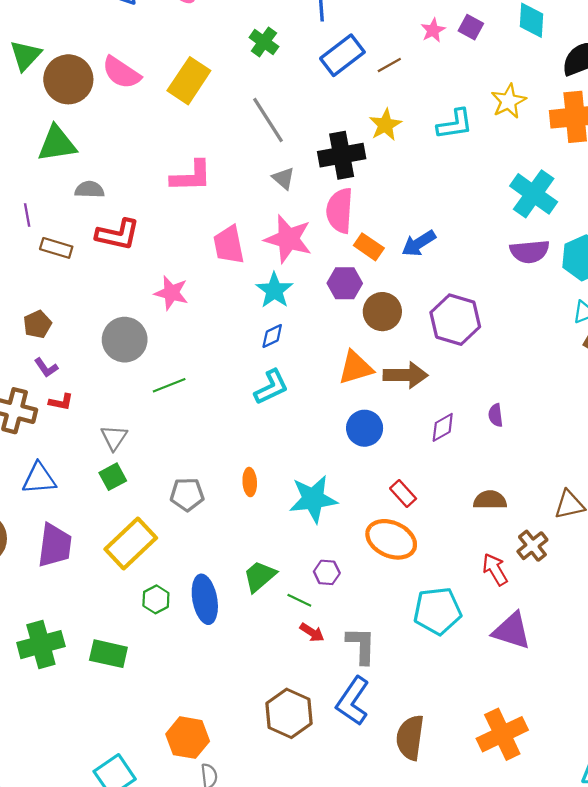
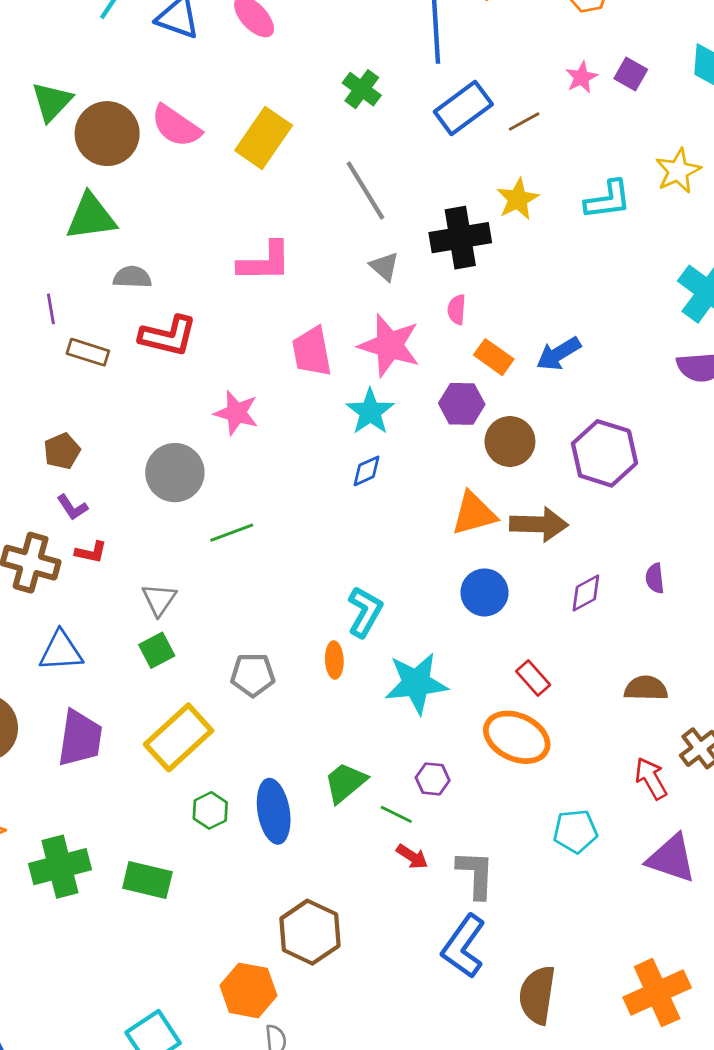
pink semicircle: (340, 211) -> (457, 310), size x0.5
cyan L-shape: (271, 387) -> (365, 612), moved, turned -36
cyan pentagon: (437, 611) -> (575, 831), size x0.7
brown hexagon: (289, 713) -> (310, 932), moved

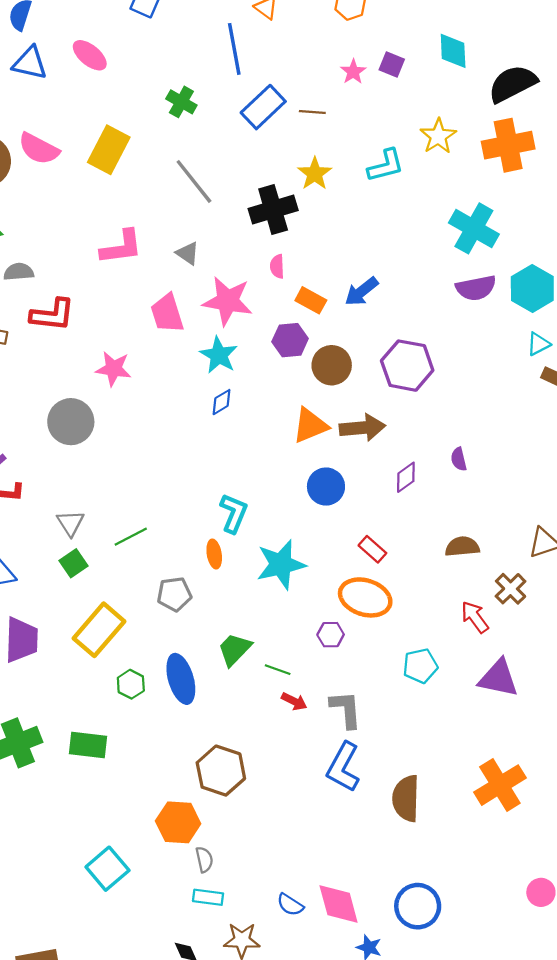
brown line: (524, 122) -> (312, 112), turned 40
gray triangle: (384, 266) -> (188, 253), moved
green line: (232, 533) -> (131, 537), moved
gray pentagon: (253, 675) -> (174, 594), moved
purple hexagon: (433, 779) -> (331, 635), moved

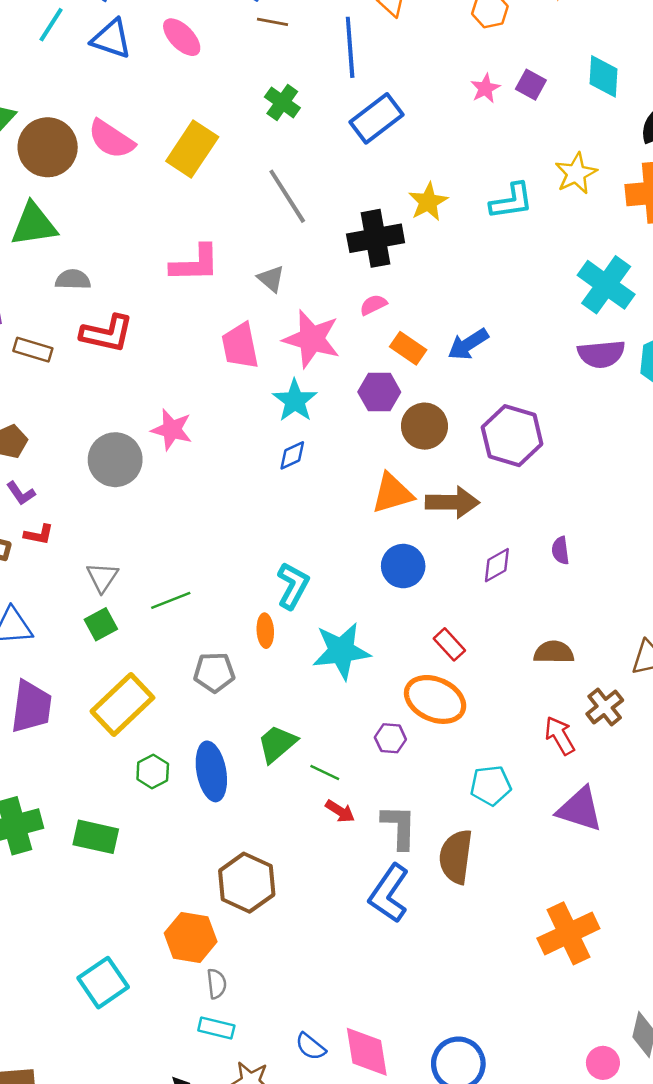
brown line: (312, 112) -> (273, 22), moved
pink semicircle: (277, 266) -> (373, 305), turned 60
pink star: (114, 369) -> (172, 430), moved
brown semicircle: (406, 798) -> (456, 857), moved

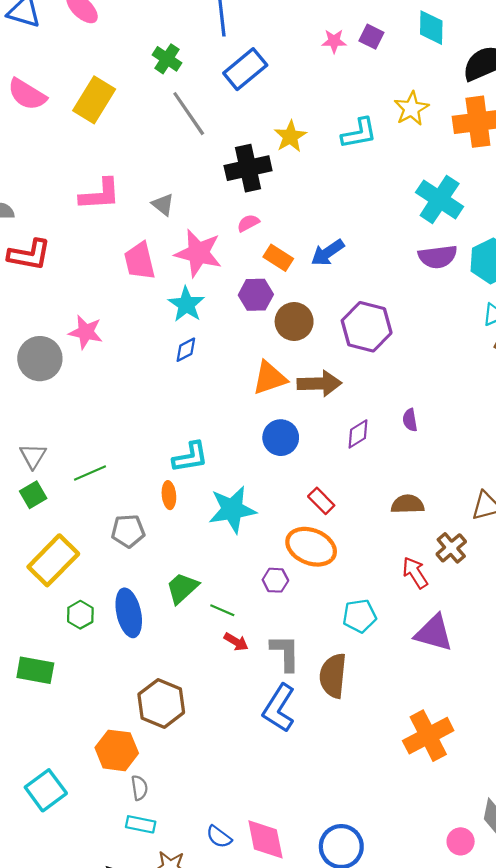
pink star: (485, 88) -> (334, 41), turned 30
gray line: (287, 196) -> (189, 114), moved
cyan L-shape: (293, 586) -> (190, 457), turned 54

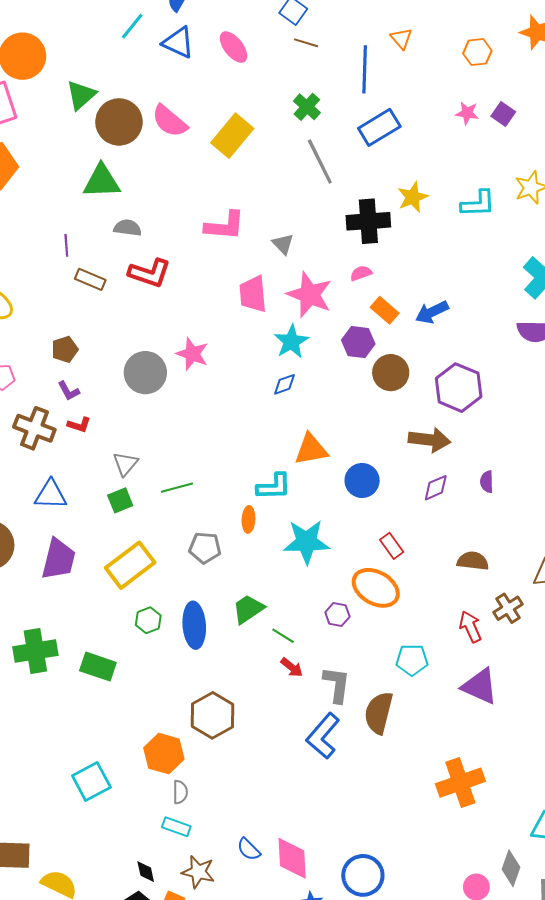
orange triangle: (270, 378) -> (311, 449), moved
brown arrow: (319, 384) -> (429, 440), moved

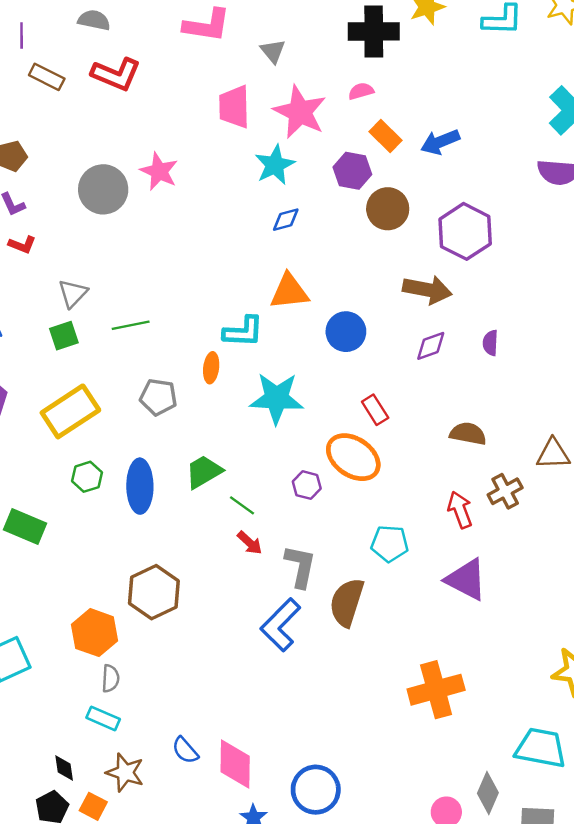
blue diamond: (285, 384) -> (286, 220), moved

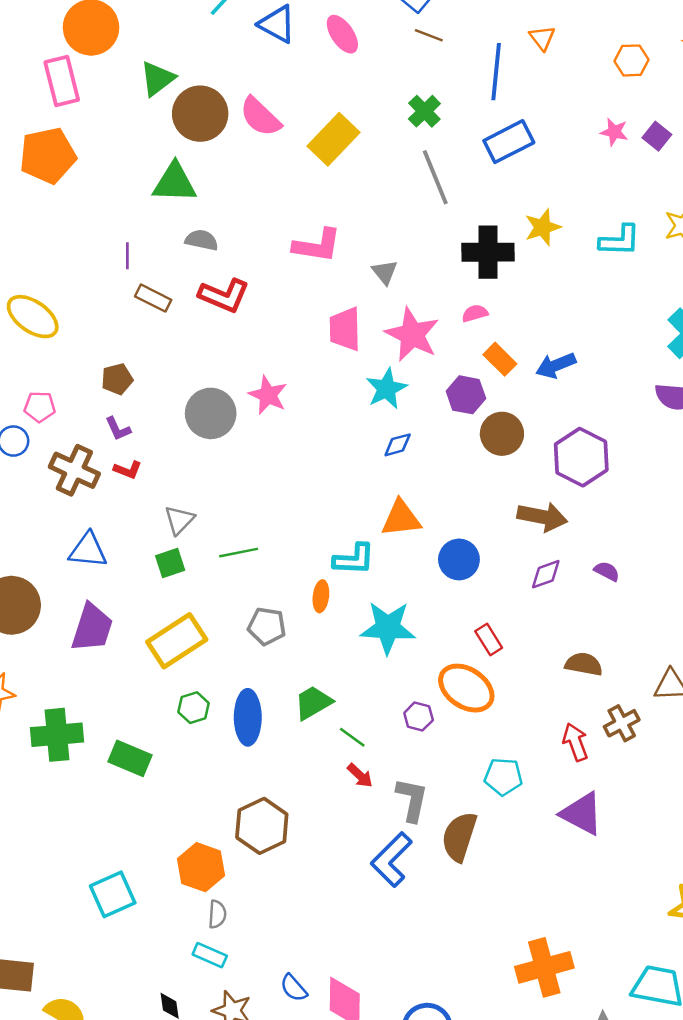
purple semicircle: (490, 343) -> (607, 571), turned 115
orange cross: (436, 690) -> (544, 967), moved

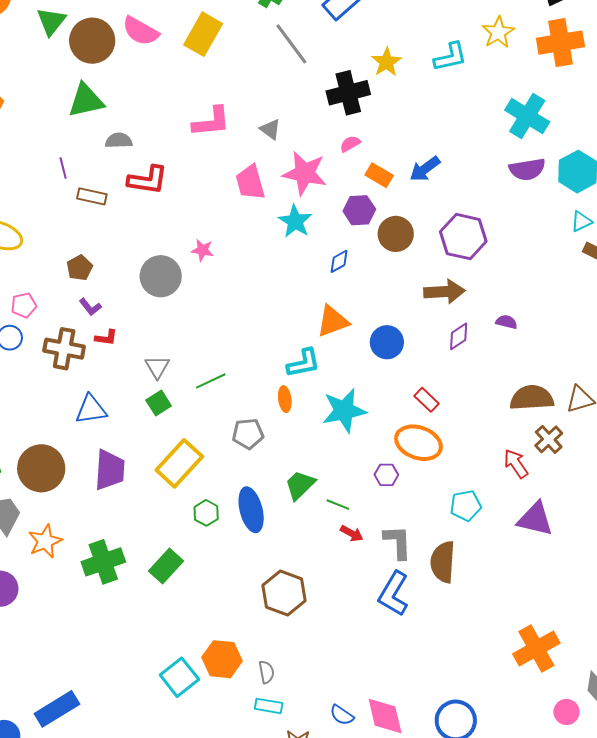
pink star: (268, 395) -> (202, 250), size x0.7
blue diamond: (398, 445) -> (339, 261), moved
brown semicircle: (584, 664) -> (532, 398), moved, size x1.4
green rectangle: (130, 758) -> (166, 566), turned -56
orange hexagon: (201, 867) -> (222, 659), moved

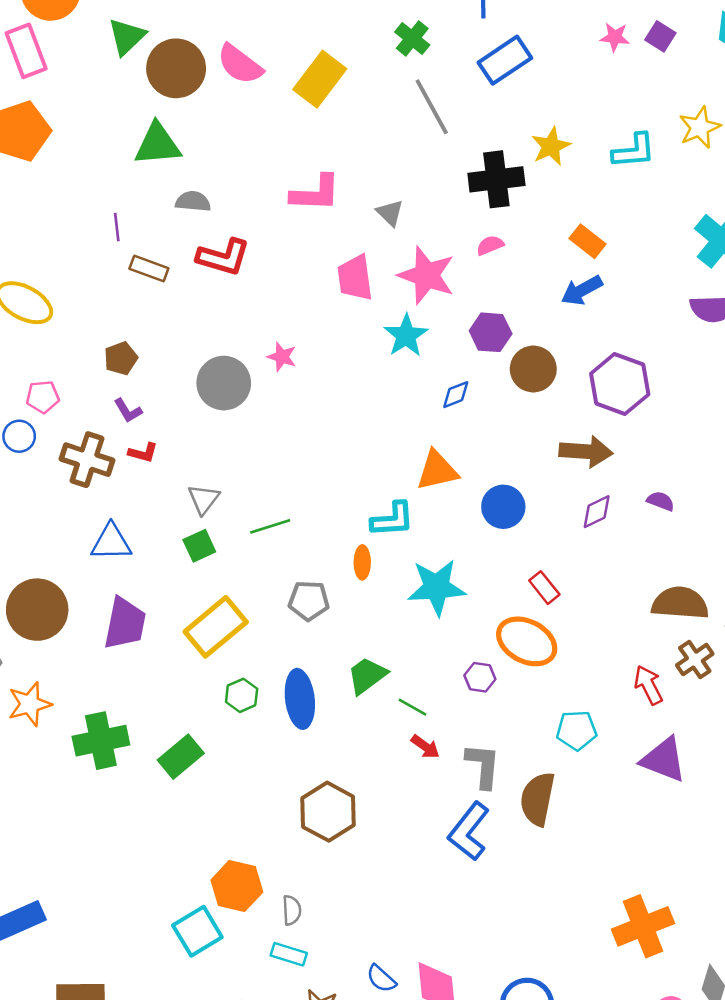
orange rectangle: (379, 175) -> (588, 241), moved
cyan square: (179, 677) -> (197, 931), moved

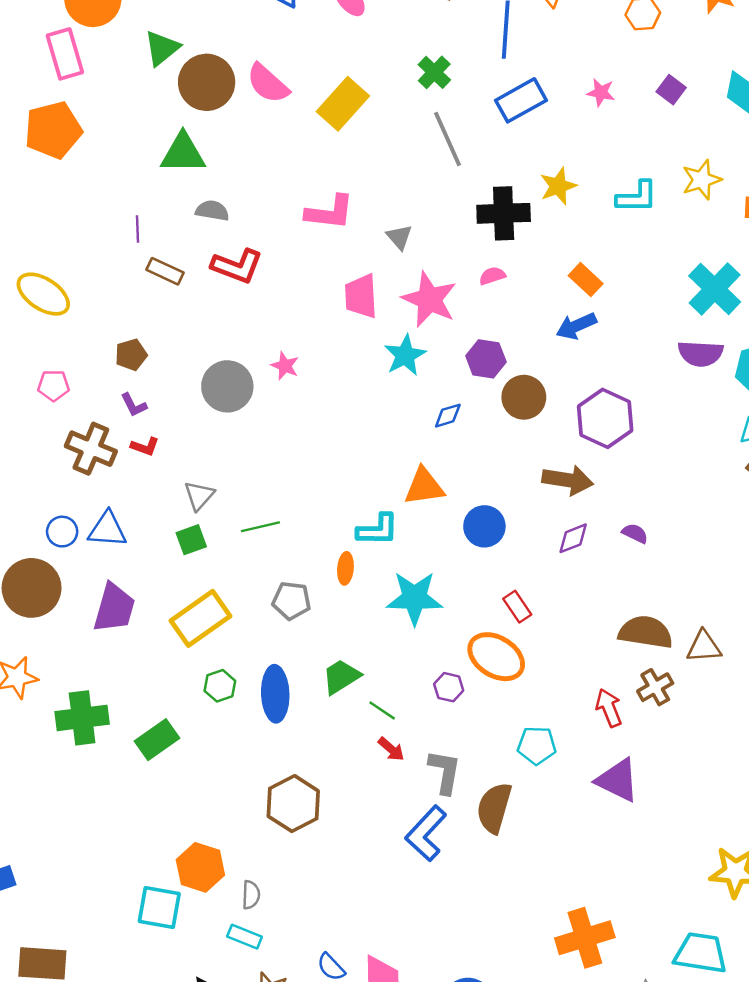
pink star: (615, 37) -> (601, 92), moved
blue circle: (19, 436) -> (62, 532), moved
cyan square: (197, 931) -> (159, 907), turned 36

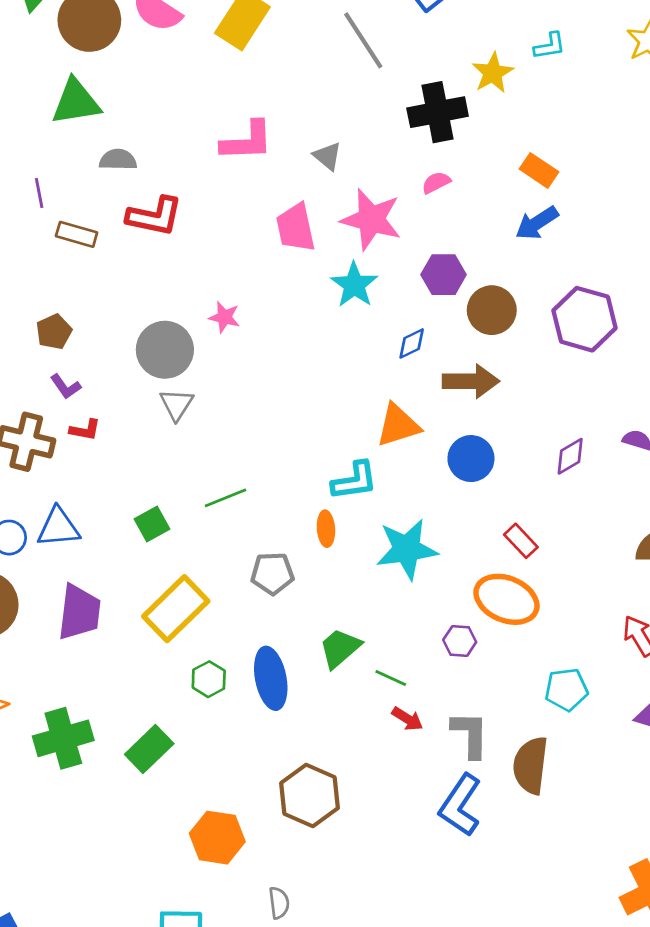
cyan L-shape: (637, 197) -> (550, 46), moved, size x0.7
brown arrow: (568, 480) -> (471, 381), moved
gray triangle: (199, 496) -> (177, 404), moved
orange hexagon: (200, 867) -> (217, 838), moved

